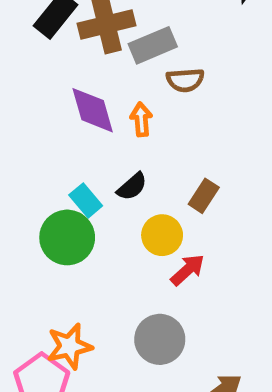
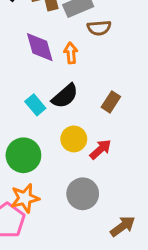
black semicircle: (132, 187) -> (65, 96), size x1.4
yellow circle: (162, 235) -> (74, 139), moved
green circle: (67, 237) -> (23, 155), moved

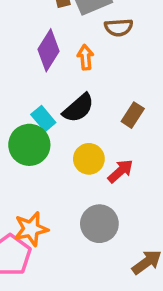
purple diamond: (40, 47) -> (49, 50), turned 48
green circle: (23, 155) -> (29, 145), moved

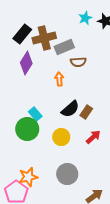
purple diamond: (49, 50) -> (26, 63), moved
black semicircle: (78, 108) -> (70, 109), moved
red arrow: (120, 171) -> (93, 137), moved

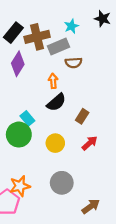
cyan star: (85, 18) -> (71, 26), moved
black semicircle: (70, 109) -> (56, 102), moved

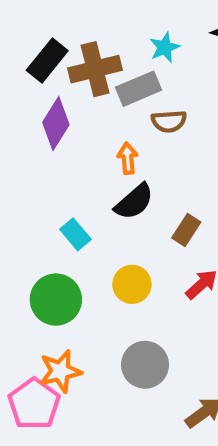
green circle: (19, 135) -> (56, 300), moved

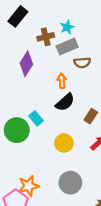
cyan star: (165, 47) -> (67, 27), moved
black rectangle: (47, 60) -> (18, 16), moved
brown cross: (95, 69) -> (46, 37), size x0.7
green circle: (56, 300) -> (17, 130), moved

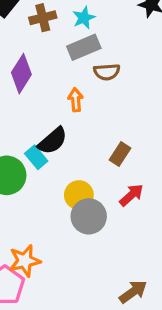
brown cross: (46, 37) -> (43, 18), moved
black semicircle: (65, 102) -> (53, 141), moved
gray circle: (70, 183) -> (89, 216), moved

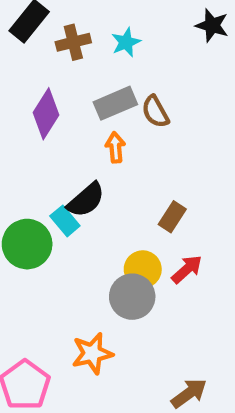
gray rectangle: (84, 47) -> (115, 103), moved
brown semicircle: (107, 72) -> (155, 112), turned 65
yellow circle: (79, 195) -> (143, 269), moved
orange star: (25, 261) -> (92, 353), moved

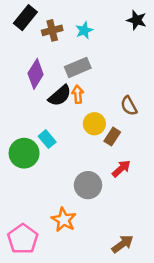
brown semicircle: (155, 112) -> (129, 106), moved
black semicircle: (86, 200) -> (60, 96), moved
yellow circle: (143, 269) -> (94, 124), moved
orange star: (92, 353) -> (64, 220), turned -30

